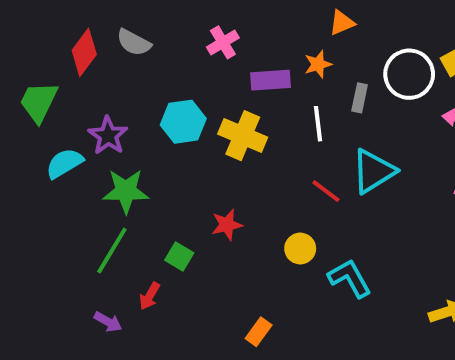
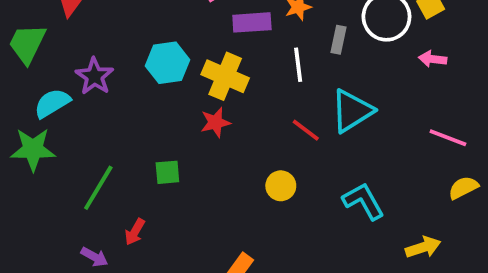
green star: (126, 191) -> (33, 149), moved
red star: (227, 225) -> (215, 122), moved
green square: (179, 256) -> (167, 172), moved, turned -36
cyan L-shape: (350, 278) -> (363, 201), moved

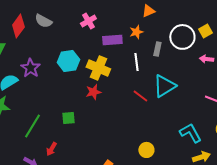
yellow circle: (281, 186) -> (146, 150), moved
cyan L-shape: (363, 201) -> (190, 133), moved

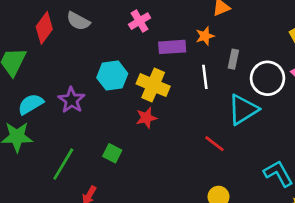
white circle: (182, 37) -> (268, 78), moved
purple star: (30, 68) -> (71, 100), moved
red line: (140, 96) -> (214, 144), moved
green square: (68, 118) -> (112, 153), turned 32

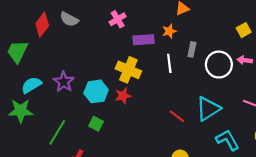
cyan hexagon: (112, 76) -> (96, 91), moved
cyan triangle: (243, 110) -> (208, 109), moved

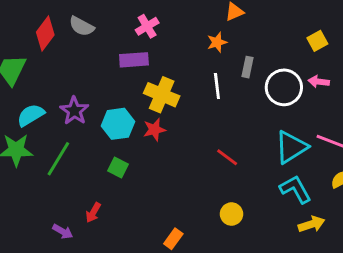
purple rectangle: (143, 40) -> (134, 60), moved
cyan triangle: (208, 109) -> (291, 147), moved
green line: (57, 132) -> (58, 159), moved

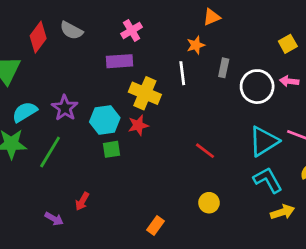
white line: (217, 86) -> (182, 73), moved
green square: (118, 167) -> (112, 149), moved, turned -36

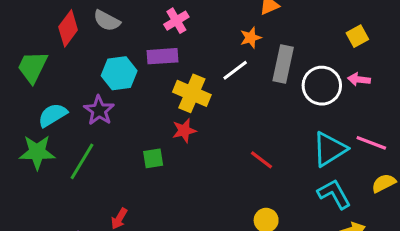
gray rectangle: (224, 68) -> (283, 64), size x1.6
white line: (182, 73) -> (235, 70), turned 60
cyan hexagon: (105, 120) -> (119, 73), moved

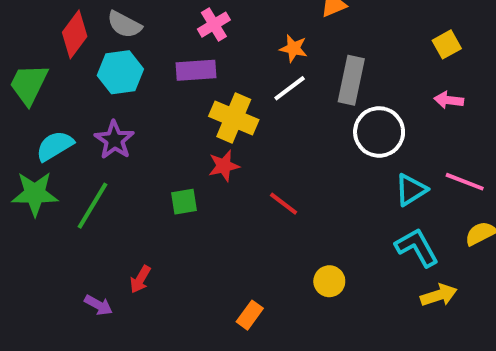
orange star: (251, 38) -> (293, 48), moved, turned 30
cyan hexagon: (119, 73) -> (120, 72), moved
white circle: (322, 86) -> (379, 132), moved
cyan triangle: (330, 149) -> (411, 190), size x0.7
red line: (261, 160) -> (284, 204), moved

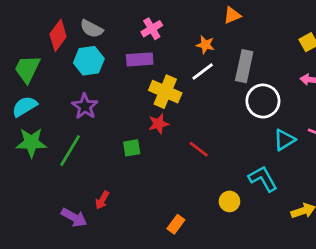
cyan semicircle: (55, 146) -> (25, 106), moved
cyan L-shape: (417, 247) -> (263, 179), moved
purple arrow: (98, 305) -> (74, 218), size x1.4

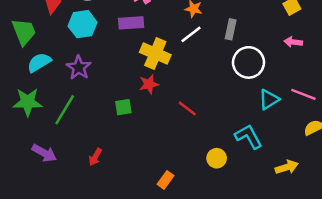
gray rectangle: (244, 66) -> (231, 29), size x0.7
green trapezoid: (27, 69) -> (24, 32), turned 132
cyan semicircle: (25, 106) -> (39, 62), moved
purple arrow: (74, 218) -> (44, 153), moved

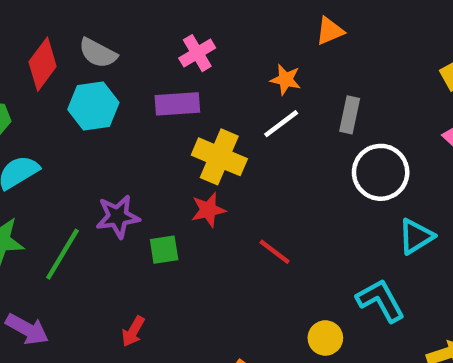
purple star: (79, 68) -> (118, 216), moved, turned 30
red arrow: (95, 157) -> (133, 331), moved

